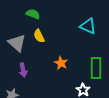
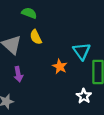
cyan triangle: (88, 26) -> (82, 51), moved, turned 30

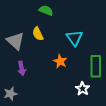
green semicircle: (29, 13) -> (46, 10), moved
cyan triangle: (82, 51) -> (74, 38), moved

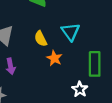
yellow semicircle: (38, 34) -> (41, 39), moved

